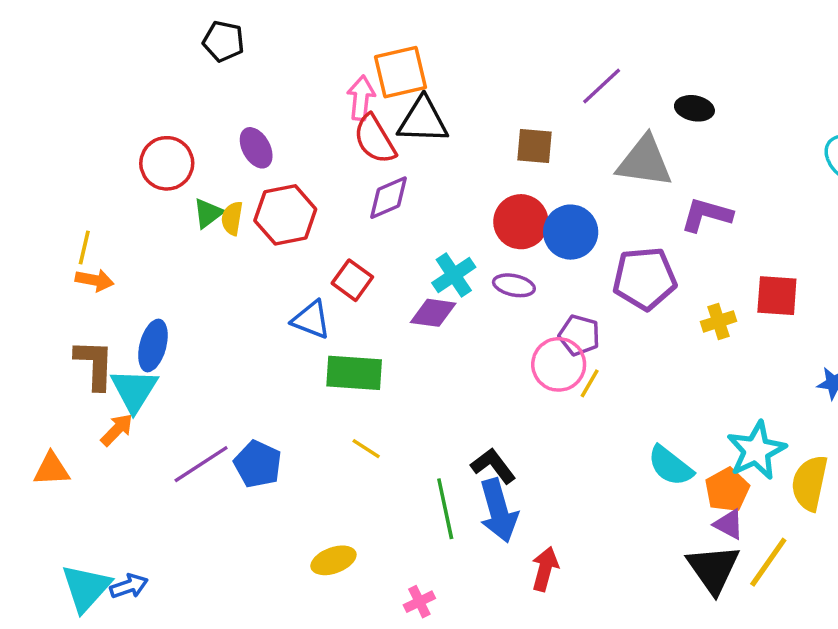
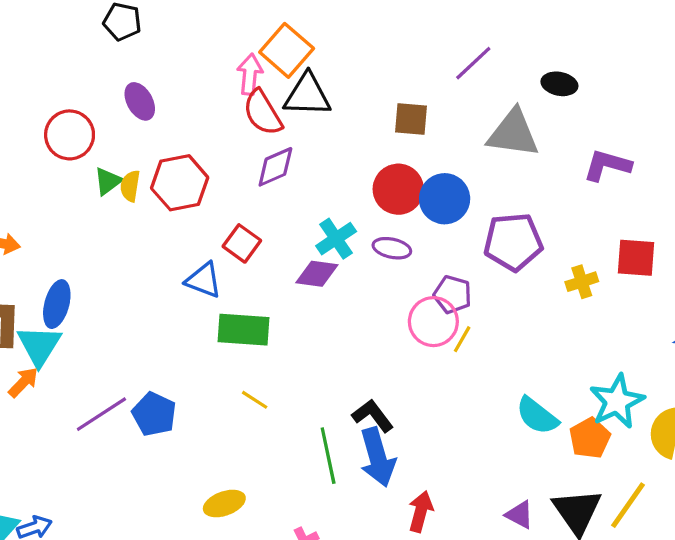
orange square: (401, 72) -> (287, 50), turned -36
purple ellipse: (256, 148) -> (140, 101), moved
purple L-shape: (706, 215) -> (607, 165), moved
purple triangle: (729, 524) -> (520, 515), moved

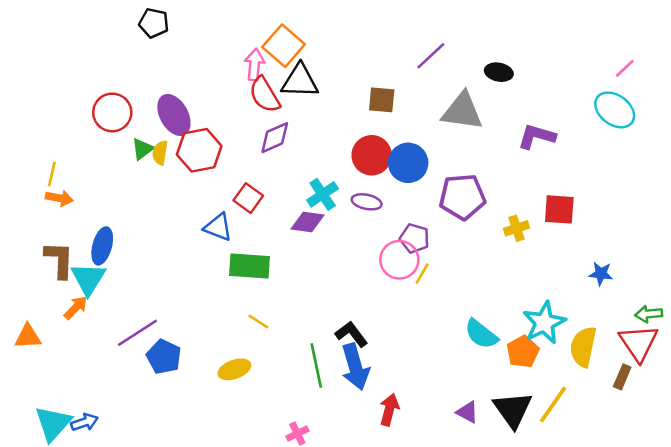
purple ellipse: (140, 101) -> (174, 115), moved, size x1.4
blue pentagon: (154, 414) -> (164, 357), moved
yellow ellipse: (224, 504) -> (234, 369), moved

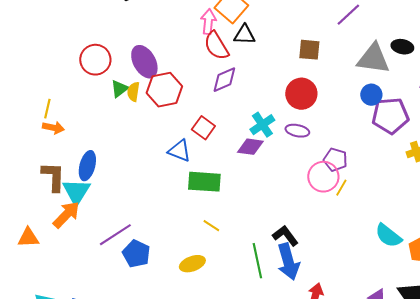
black ellipse: (499, 72) -> (402, 47), moved
black triangle: (300, 81) -> (244, 35), size x0.7
blue circle: (408, 163) -> (371, 95), moved, size x0.7
purple pentagon: (462, 197) -> (390, 116), moved
orange arrow: (76, 308) -> (66, 215), size x1.4

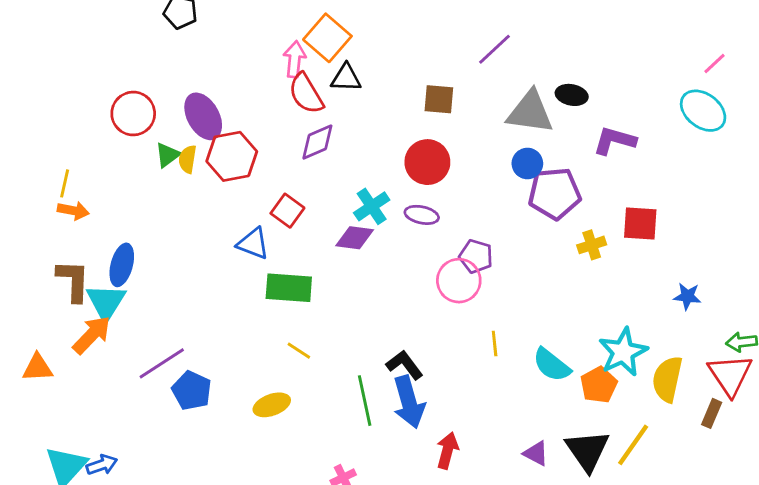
yellow line: (341, 188) -> (495, 343), moved, turned -36

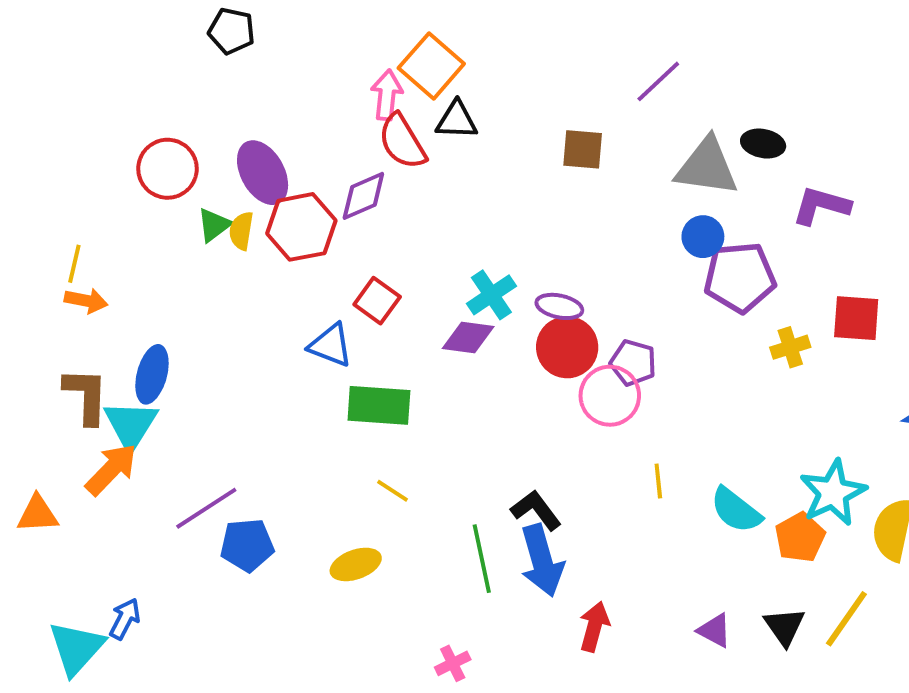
purple diamond: (317, 142) -> (363, 196), moved
red circle: (427, 162) -> (567, 347), moved
blue pentagon: (192, 391) -> (247, 545), turned -30
black triangle: (587, 451) -> (784, 627), size x0.7
blue arrow: (102, 465) -> (125, 619), moved, turned -44

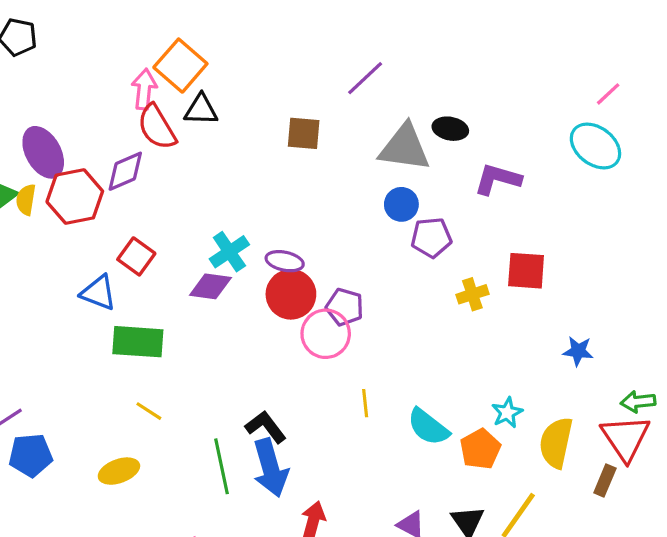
purple pentagon: (740, 277) -> (431, 238), size x0.7
cyan star: (833, 493) -> (507, 413), size x0.6

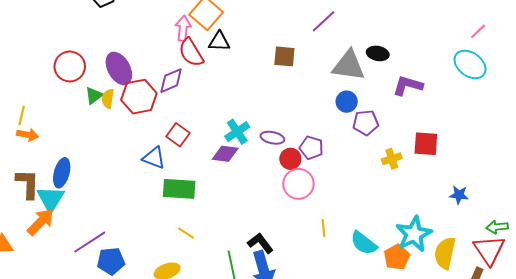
red circle: (291, 294) -> (290, 159), moved, size x0.7
purple pentagon: (345, 307) -> (312, 148), moved
cyan star: (507, 413) -> (414, 234), size x1.8

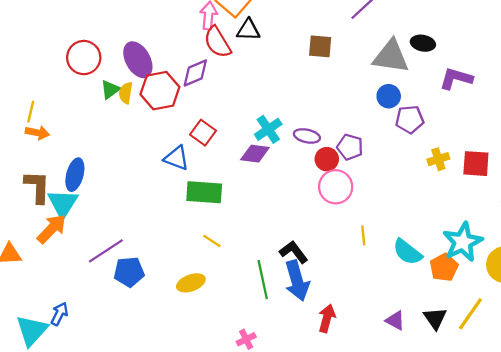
red square: (426, 144) -> (476, 164), moved

